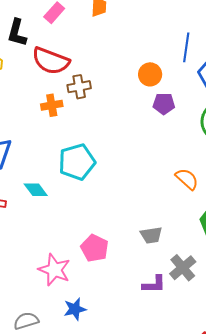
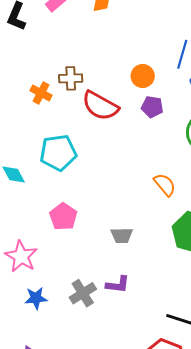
red semicircle: (51, 61) -> (100, 106), moved
orange cross: (52, 105) -> (41, 93), turned 30
pink pentagon: (95, 248) -> (63, 217), moved
gray cross: (183, 268) -> (83, 293), moved

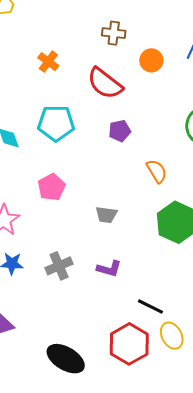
brown cross: (71, 78) -> (114, 33), moved
purple pentagon: (152, 107) -> (120, 131), moved, turned -30
purple L-shape: (118, 285) -> (109, 269), moved

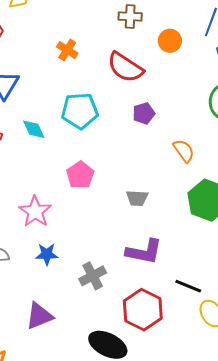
gray cross: (59, 266) -> (93, 276), moved
purple L-shape: (109, 269) -> (144, 252), size x1.5
red hexagon: (129, 344) -> (143, 310), moved

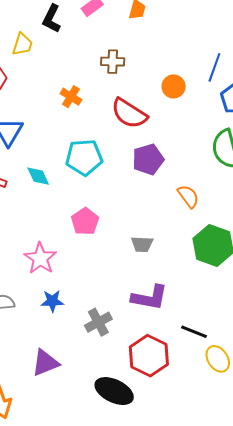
brown cross: (130, 17) -> (113, 62), moved
purple pentagon: (144, 113) -> (148, 159), size x1.4

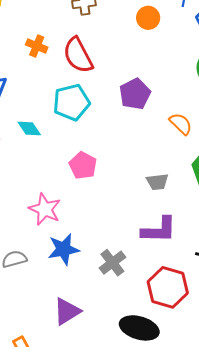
orange cross: (71, 97) -> (37, 46), moved
red semicircle: (129, 113) -> (78, 55), moved, turned 39
gray trapezoid: (142, 244) -> (157, 182), moved
blue star: (52, 301) -> (64, 249), size x1.4

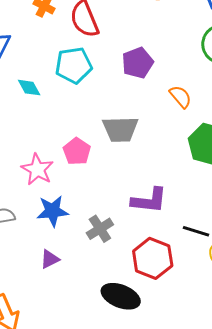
pink pentagon: (83, 165) -> (77, 151), moved
gray trapezoid: (157, 182) -> (120, 129), moved, size x1.6
purple triangle: (67, 311) -> (50, 259), moved, size x0.7

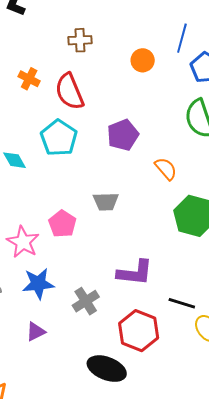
cyan pentagon: (74, 65) -> (59, 138), turned -30
gray trapezoid: (120, 129) -> (106, 201), size x0.7

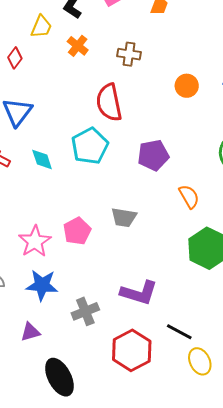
orange cross: (29, 79) -> (78, 46), moved
black ellipse: (107, 369) -> (59, 377), moved, turned 30

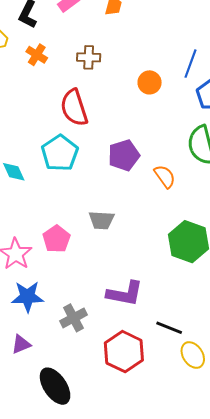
orange semicircle: (189, 197) -> (165, 176), moved

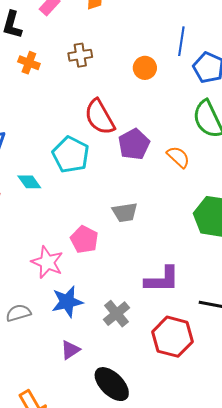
red semicircle: (74, 108) -> (100, 117), moved

